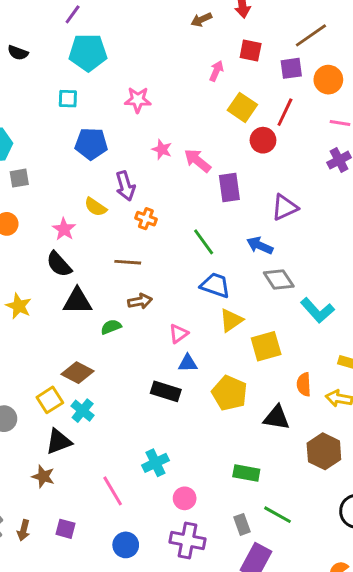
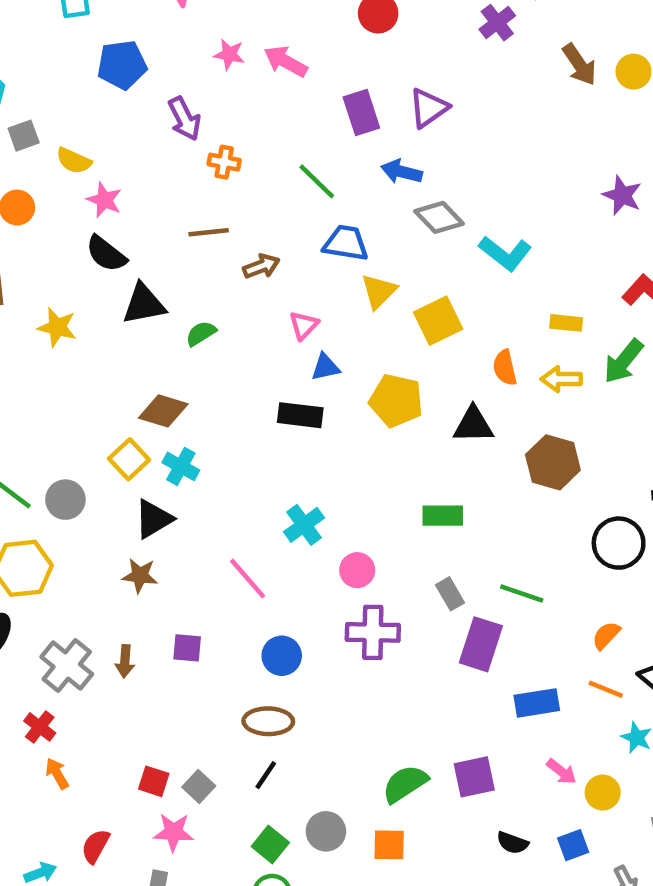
purple rectangle: (229, 187) -> (361, 113), moved
yellow semicircle: (95, 207) -> (74, 161), moved
brown arrow: (140, 301) -> (261, 266), moved
green line: (278, 515) -> (522, 594), moved

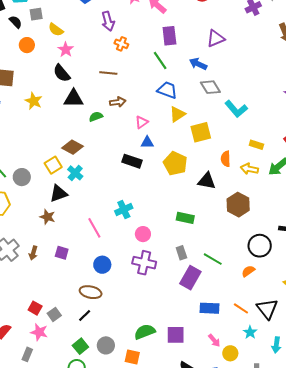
purple rectangle: (361, 113) -> (169, 36), moved
brown arrow: (261, 266) -> (118, 102), moved
orange semicircle: (606, 635) -> (248, 271), moved

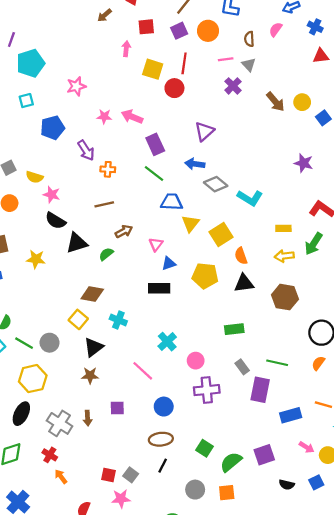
orange semicircle: (226, 159) -> (241, 256), moved
cyan cross: (75, 173) -> (118, 320), moved
green square: (80, 346) -> (204, 448), moved

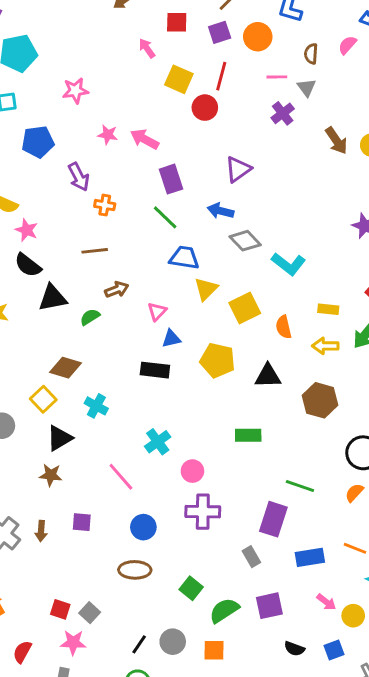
pink arrow: (126, 49) -> (147, 48), turned -48
orange semicircle: (241, 256) -> (284, 327), moved
gray rectangle: (242, 367) -> (251, 557), moved
black line: (163, 466) -> (139, 644), moved

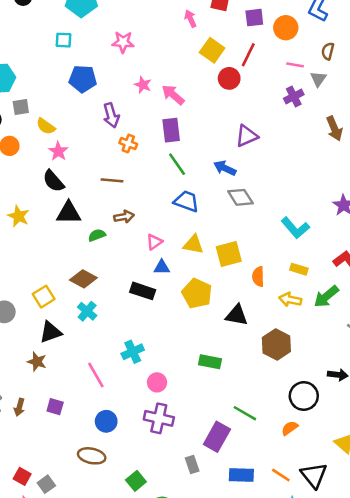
purple rectangle: (171, 179) -> (171, 130), moved
cyan L-shape: (288, 264) -> (295, 228), moved
yellow triangle: (206, 289) -> (193, 244), moved, turned 45
brown diamond: (66, 368) -> (83, 279), moved

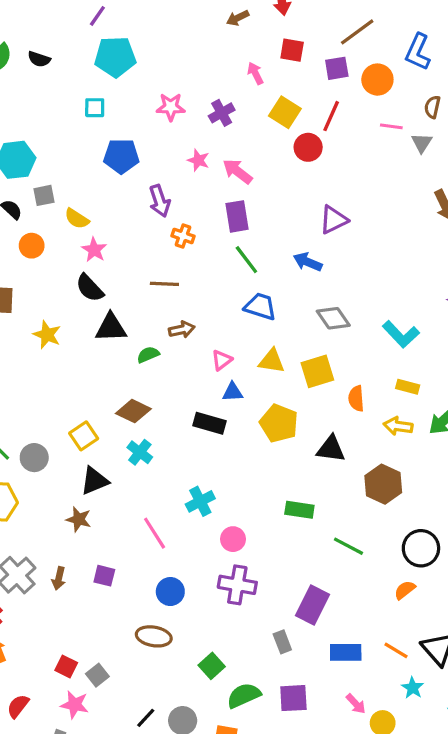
purple cross: (294, 96) -> (222, 113), moved
gray diamond: (240, 197) -> (333, 318), moved
green line: (245, 413) -> (348, 546), moved

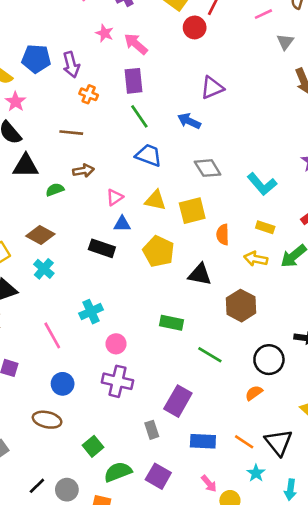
pink line: (391, 126) -> (263, 14), turned -36
gray triangle: (422, 143) -> (285, 42), moved
blue pentagon: (121, 156) -> (36, 59), moved
purple square: (293, 698) -> (158, 476), turned 30

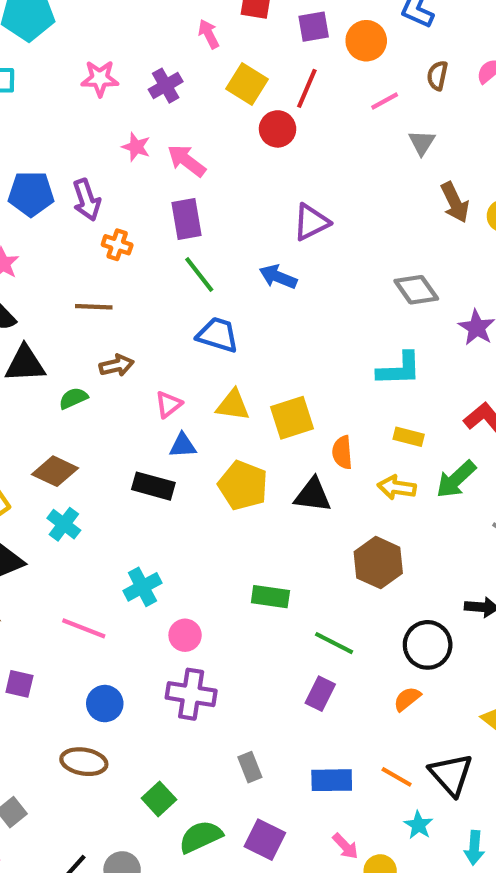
gray diamond: (208, 168) -> (416, 290), moved
cyan L-shape: (262, 184) -> (399, 369), turned -48
black triangle: (200, 274) -> (313, 495), moved
pink line: (52, 335) -> (84, 628), turned -36
purple rectangle: (178, 401) -> (320, 694), moved, size x0.7

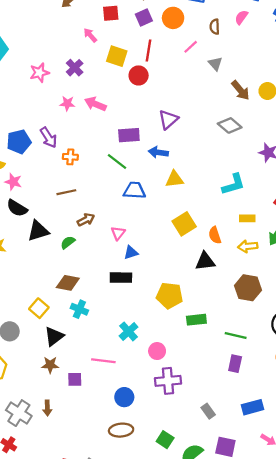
purple rectangle: (187, 219) -> (129, 135), moved, turned -70
gray diamond: (416, 290) -> (230, 125), moved
yellow triangle: (233, 405) -> (174, 179), moved
yellow pentagon: (243, 485) -> (169, 295), moved
purple square: (19, 684) -> (75, 379), moved

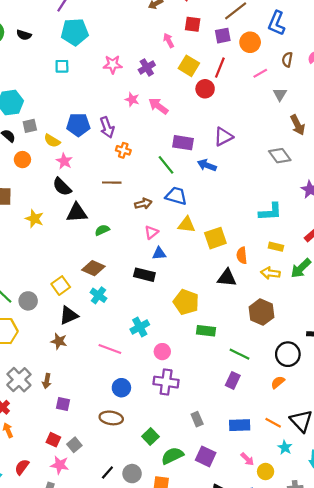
yellow triangle: (174, 179) -> (186, 225), moved
brown arrow: (86, 220) -> (143, 204), moved
purple square: (75, 379) -> (63, 404), moved

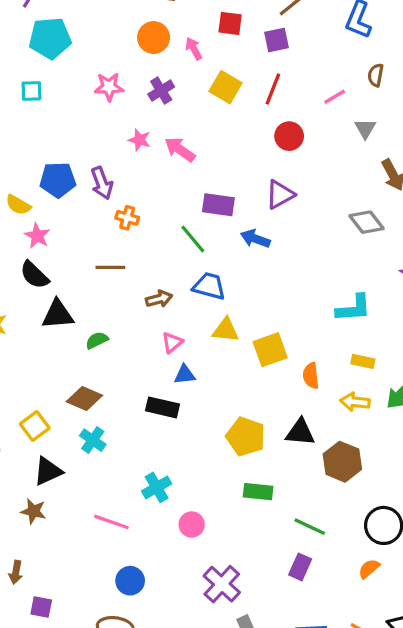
orange circle: (250, 42) -> (154, 38), moved
red circle: (205, 89) -> (289, 136), moved
black triangle: (227, 278) -> (300, 432), moved
yellow pentagon: (186, 302) -> (246, 437), moved
purple cross: (166, 382) -> (222, 584), moved, turned 35

